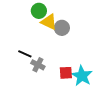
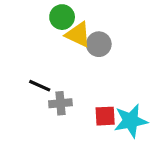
gray cross: (38, 65) -> (60, 103), turned -32
cyan star: (82, 76) -> (131, 121), turned 30

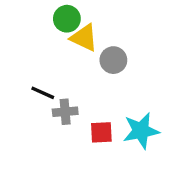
gray circle: (99, 44) -> (113, 60), moved
red square: (105, 116) -> (101, 132), moved

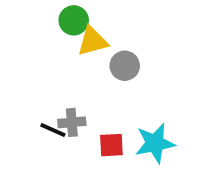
yellow triangle: (84, 38) -> (93, 41), turned -40
black line: (43, 93) -> (53, 130), moved

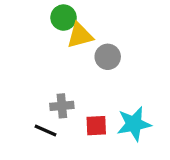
black line: (53, 130) -> (46, 130), moved

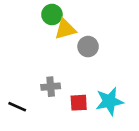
black line: (46, 130) -> (17, 107), moved

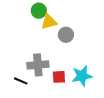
gray cross: (51, 87) -> (38, 65), size x1.5
black line: (17, 107) -> (21, 81), moved

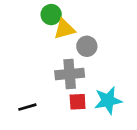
gray cross: (38, 65) -> (70, 74), moved
black line: (21, 81) -> (27, 107), turned -40

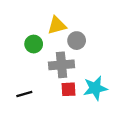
green circle: (51, 15) -> (34, 44), moved

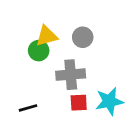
yellow triangle: (57, 25) -> (47, 36), moved
gray circle: (77, 41) -> (83, 37), moved

